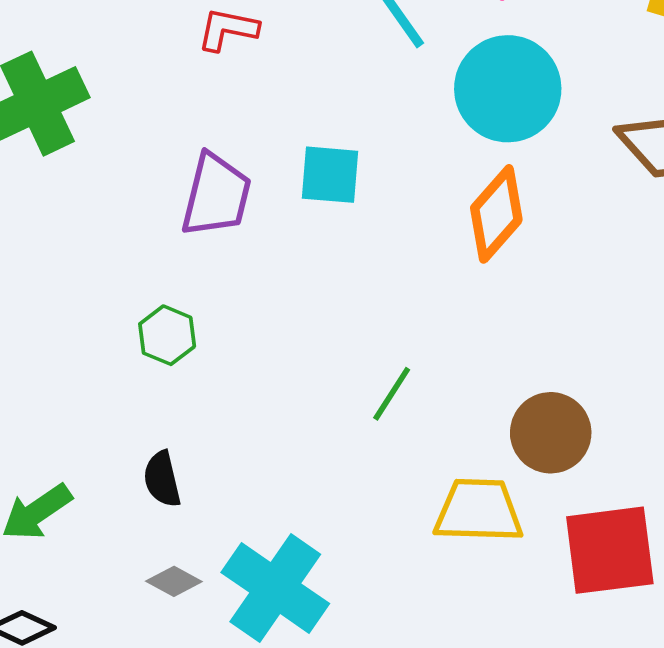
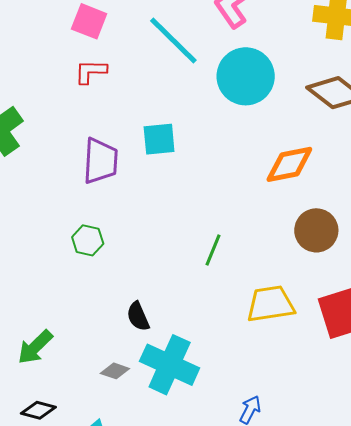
orange diamond: (496, 214) -> (289, 164), moved, turned 48
brown circle: (551, 433) -> (316, 230), moved
black semicircle: (162, 479) -> (138, 316), moved

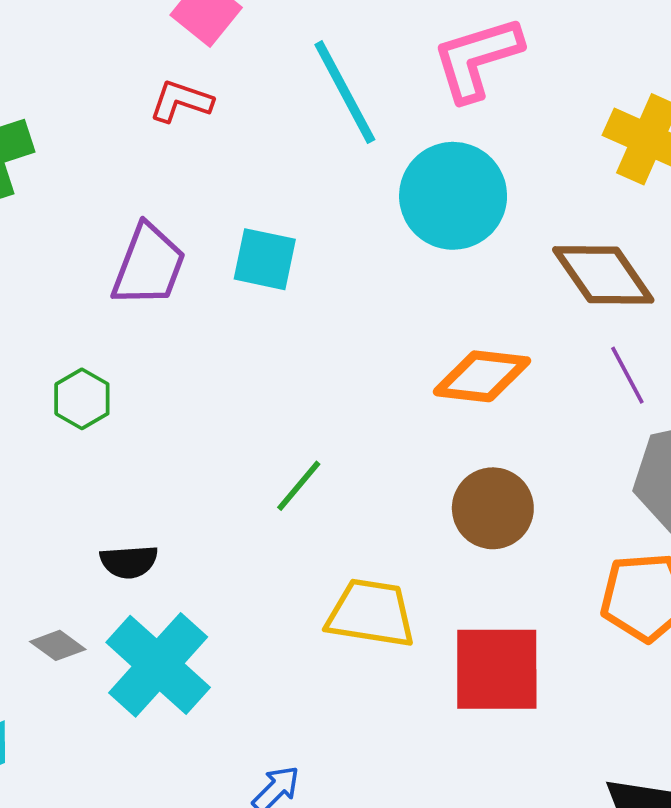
black semicircle: (138, 316) -> (129, 562), turned -88

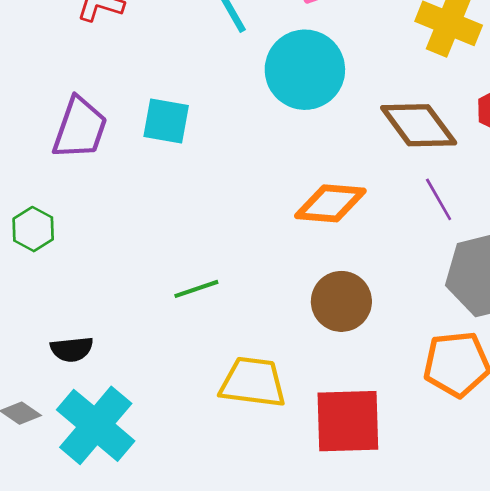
green line: (299, 486) -> (196, 289), turned 33

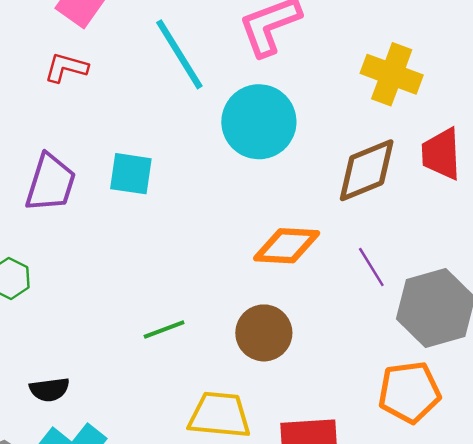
brown diamond: (419, 125) -> (367, 170), turned -74
purple line: (439, 199) -> (371, 267), moved
brown circle: (341, 301) -> (264, 333), moved

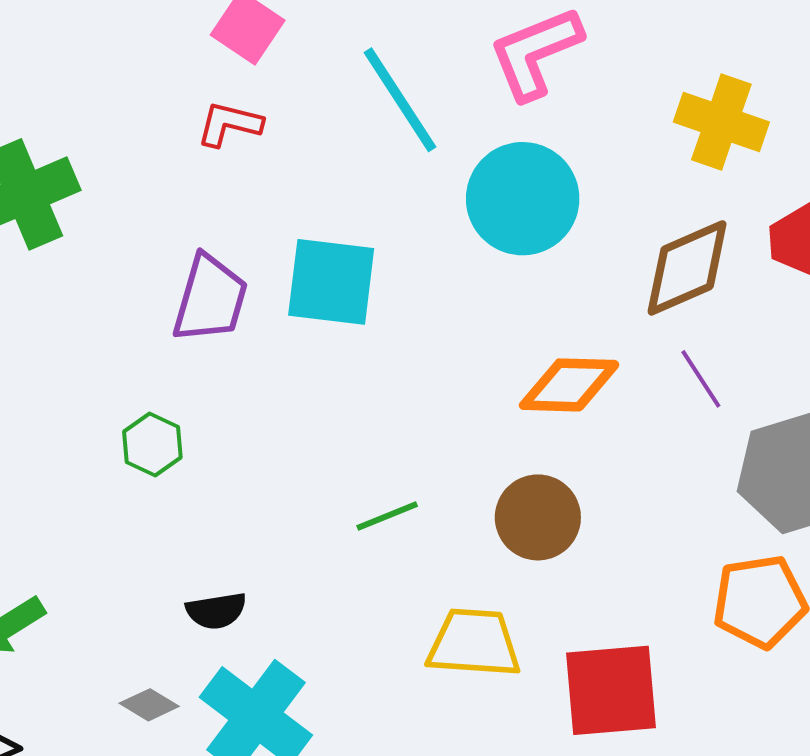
cyan square: (131, 174) -> (331, 282), size x1.4
purple line: (371, 267) -> (701, 379), moved

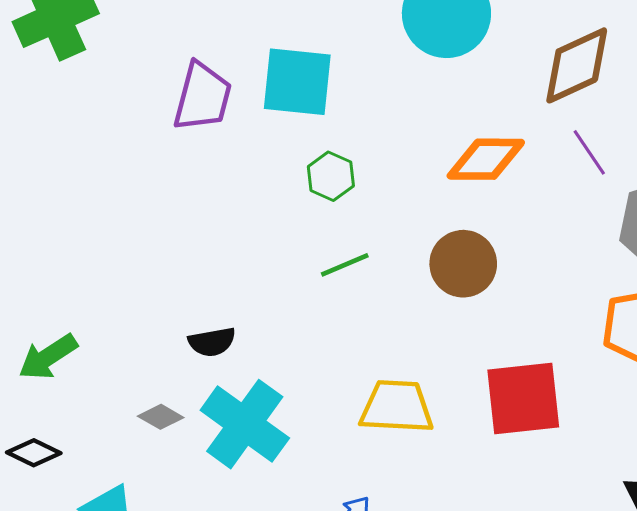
green hexagon: (152, 445) -> (331, 176), moved
yellow trapezoid: (474, 643) -> (397, 407), moved

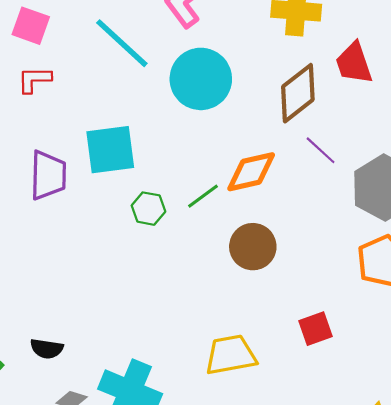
green line: (345, 265) -> (203, 196), moved
black semicircle: (212, 342) -> (47, 349), moved, turned 32
red square: (523, 398) -> (316, 329), size x0.6

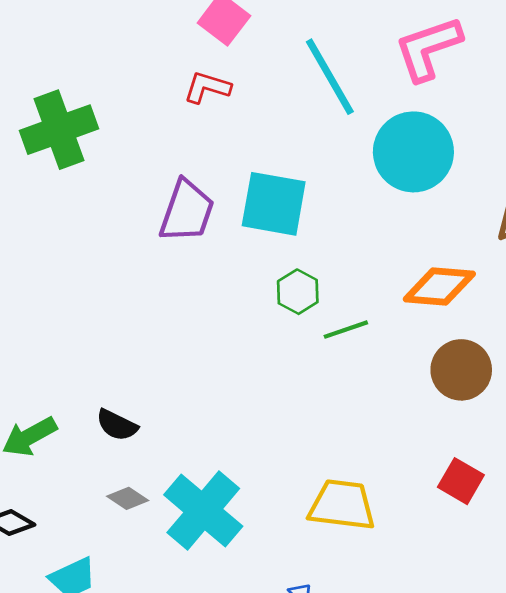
green line: (203, 196) -> (346, 330), moved
brown circle: (253, 247) -> (461, 370), moved
red square: (316, 329) -> (461, 481), moved, turned 32

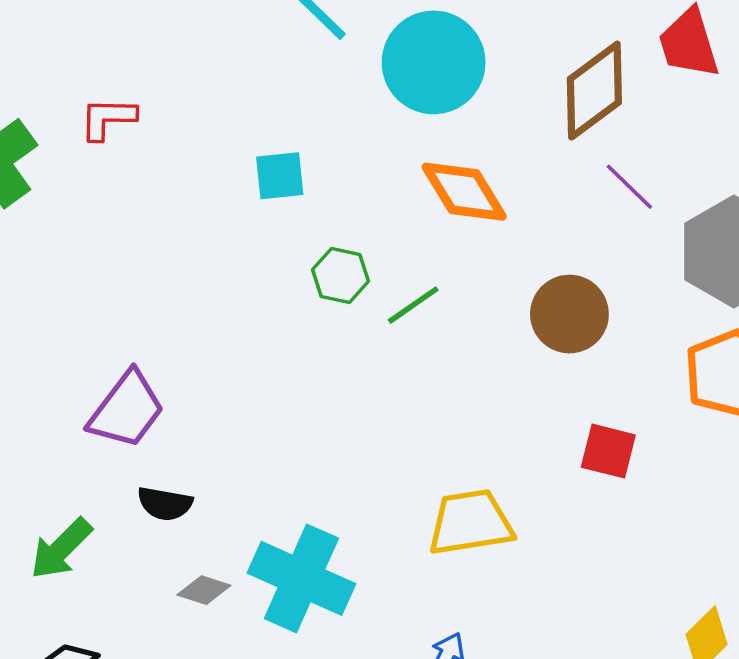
red L-shape: (207, 87) -> (108, 118), moved
cyan square: (274, 204) -> (280, 176), size x0.6
purple trapezoid: (187, 211) -> (127, 410), moved, turned 34
orange diamond: (439, 287) -> (464, 192), moved, turned 70

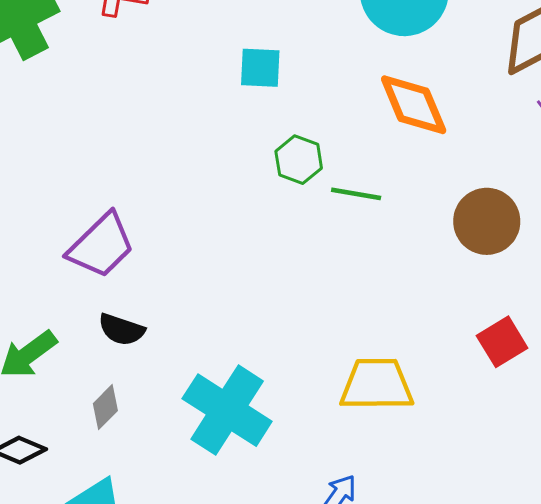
green line: (413, 305) -> (356, 194), turned 36
red square: (608, 451) -> (502, 342), turned 36
gray diamond: (204, 590) -> (105, 407), moved, turned -72

